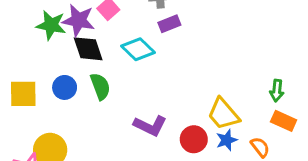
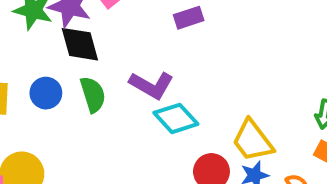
cyan diamond: (138, 49) -> (176, 118), moved
purple L-shape: (150, 126) -> (152, 85), moved

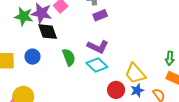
purple L-shape: (152, 85) -> (98, 47), moved
green semicircle: (93, 94) -> (69, 57), moved

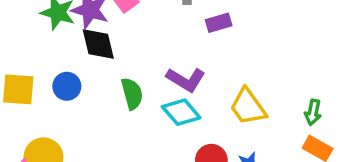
purple rectangle: (100, 15) -> (219, 23), moved
yellow trapezoid: (135, 74) -> (248, 107), moved

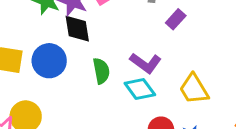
purple rectangle: (219, 23) -> (176, 19), turned -36
blue circle: (67, 86) -> (49, 61), size x1.5

